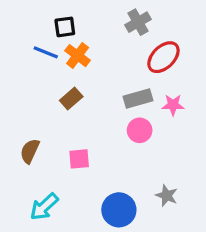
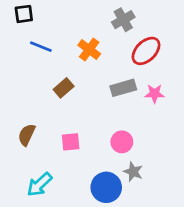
black square: (65, 27) -> (24, 14), moved
orange cross: (78, 56) -> (89, 50), moved
pink circle: (140, 130) -> (122, 142), moved
gray star: (167, 196) -> (133, 172), moved

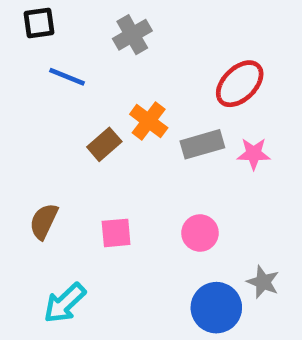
gray cross: (123, 20) -> (132, 35), moved
orange cross: (89, 50) -> (149, 121), moved
gray star: (133, 172) -> (263, 282), moved
blue circle: (106, 187) -> (216, 308), moved

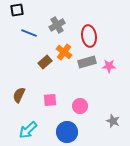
gray cross: (132, 35) -> (57, 25), moved
red ellipse: (240, 84) -> (89, 36), moved, turned -55
pink circle: (200, 233) -> (80, 106), moved
blue circle: (216, 308) -> (67, 132), moved

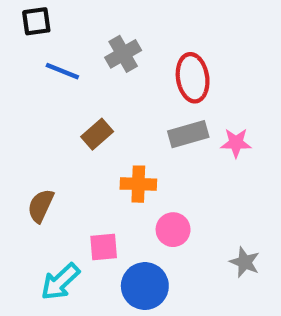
orange cross: (64, 52) -> (138, 184), moved, turned -35
pink square: (50, 100) -> (104, 247), moved

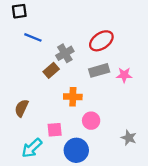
gray cross: (123, 54) -> (65, 53), moved
red ellipse: (193, 78) -> (101, 41), turned 65

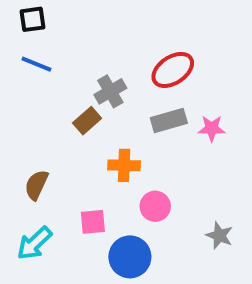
blue line: (33, 37) -> (36, 64), moved
cyan arrow: (32, 148) -> (34, 243), moved

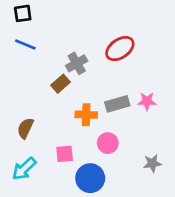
gray rectangle: (169, 121) -> (117, 104), moved
pink star: (212, 128) -> (147, 101), moved
gray star: (219, 235) -> (152, 163), turned -30

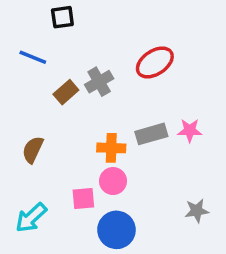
black square: (23, 13) -> (62, 17), moved
brown rectangle: (60, 84) -> (66, 92), moved
brown semicircle: (25, 128) -> (33, 150), moved
pink circle: (108, 143) -> (113, 181), moved

